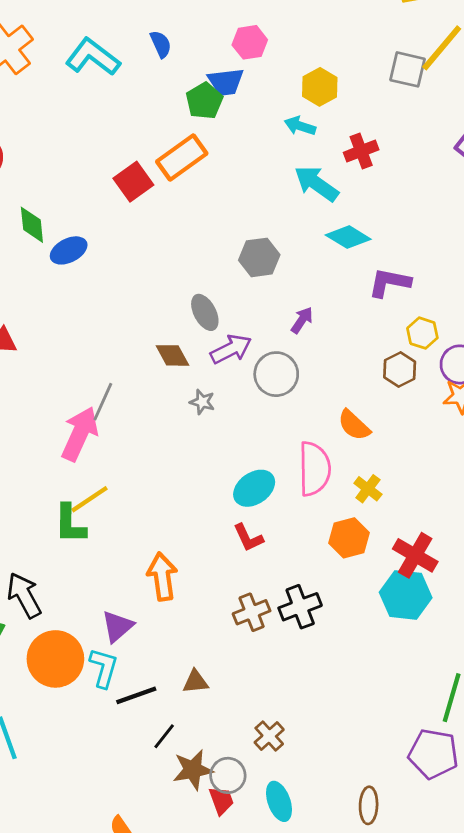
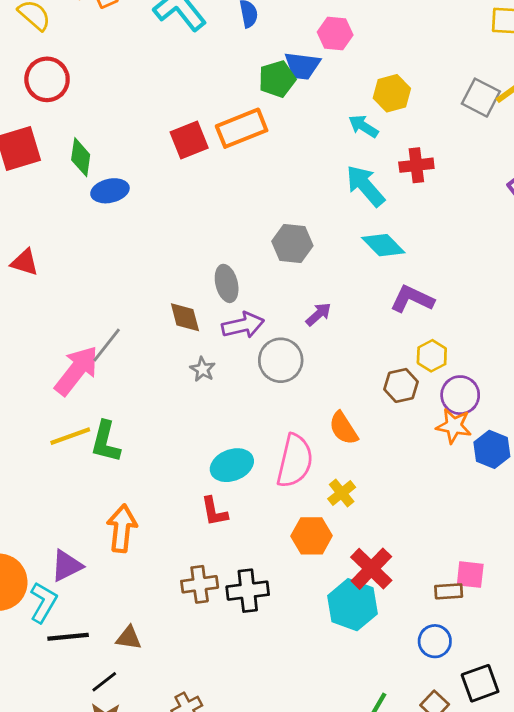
green L-shape: (70, 524) -> (105, 442), moved
black line: (164, 736) -> (104, 682), moved

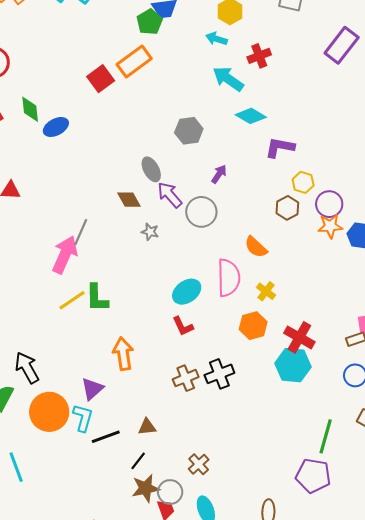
purple arrow: (243, 325) -> (170, 195), turned -104

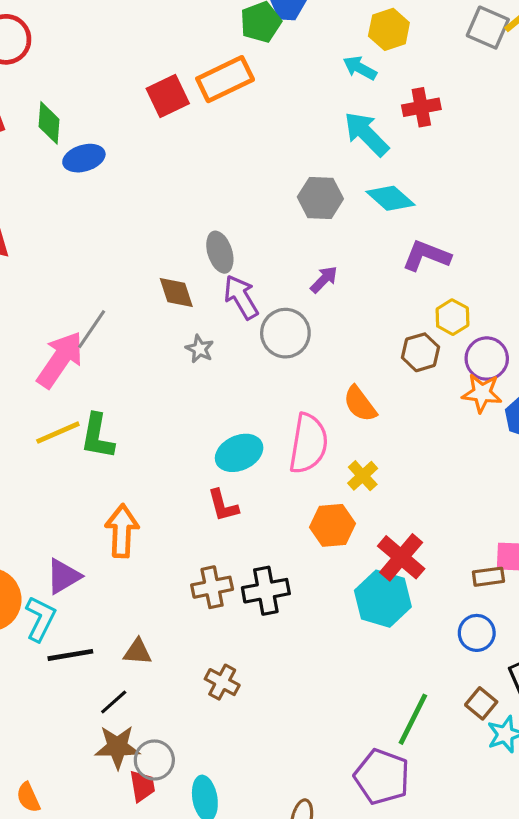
gray hexagon: (189, 131) -> (320, 198), moved
brown cross: (199, 464) -> (222, 682), moved, turned -30

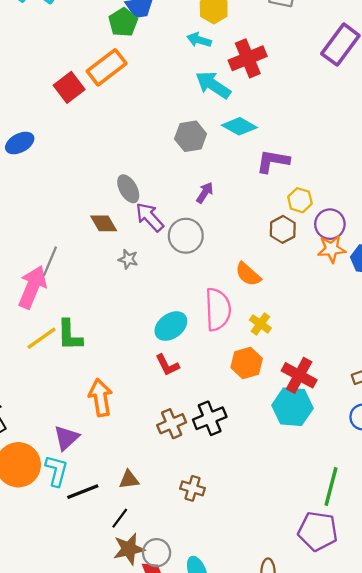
red cross: (421, 107) -> (248, 58), size x1.4

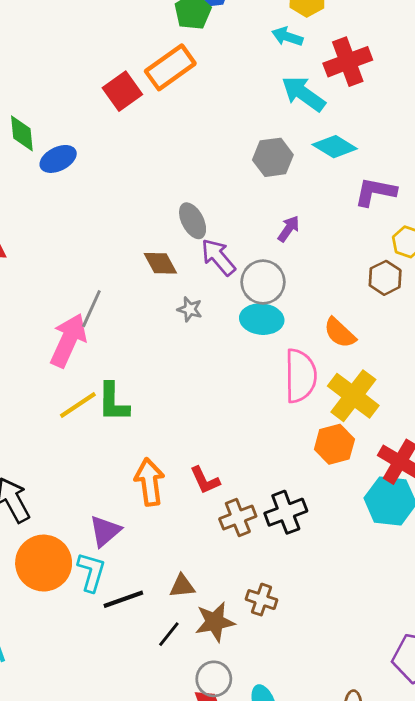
yellow cross: (260, 324) -> (353, 396), size x1.8
cyan ellipse: (171, 326) -> (262, 319), moved, turned 40
red L-shape: (167, 365) -> (205, 480), moved
brown star: (129, 549) -> (215, 622), moved

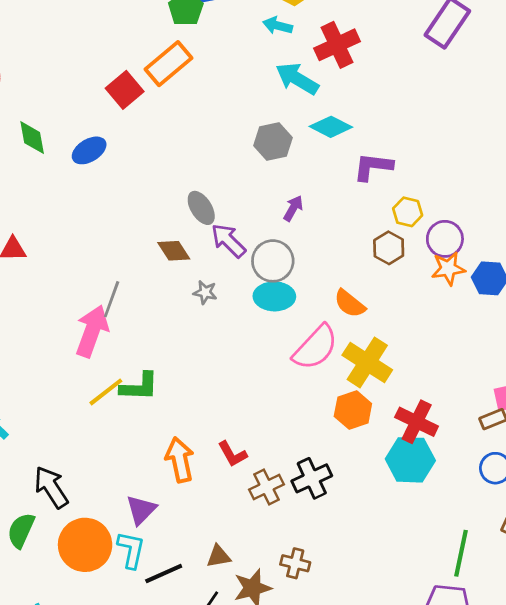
blue ellipse: (58, 159) -> (89, 150), moved
pink semicircle: (300, 376) -> (315, 347), turned 48
green L-shape: (113, 402) -> (139, 387), turned -84

